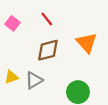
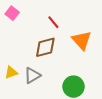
red line: (47, 19) -> (53, 22), moved
pink square: (12, 23) -> (12, 13), moved

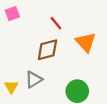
pink square: (12, 13) -> (12, 14), turned 32
yellow triangle: (11, 72) -> (11, 87), moved, turned -40

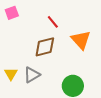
yellow triangle: (11, 87) -> (11, 74), moved

